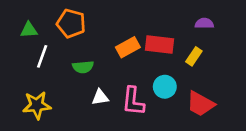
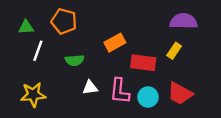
purple semicircle: (204, 23) -> (184, 21), size x1.6
red rectangle: (160, 45) -> (143, 63), moved
cyan circle: (165, 87) -> (148, 97), moved

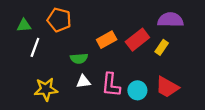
green semicircle: (75, 60) -> (79, 58), moved
red rectangle: (143, 63) -> (137, 40), moved, turned -45
yellow star: (33, 95) -> (46, 89), moved

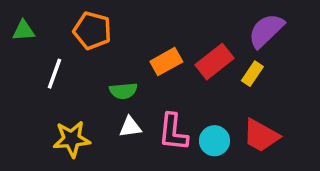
purple semicircle: (170, 20) -> (266, 31), turned -45
green triangle: (24, 25) -> (24, 31), moved

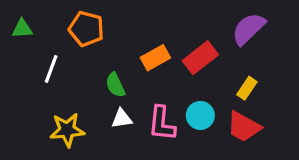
yellow rectangle: (252, 74) -> (247, 88), moved
green semicircle: (123, 91) -> (115, 85), turned 70
cyan circle: (214, 141) -> (200, 115), moved

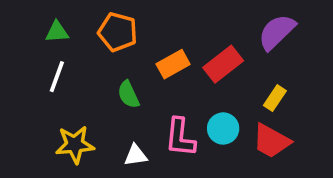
green triangle: (22, 29) -> (57, 32), moved
orange pentagon: (86, 29) -> (118, 32), moved
white triangle: (122, 119) -> (136, 155), moved

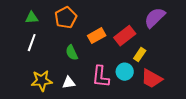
orange pentagon: (118, 32) -> (66, 18), turned 30
yellow rectangle: (275, 98) -> (140, 55), moved
white triangle: (136, 155) -> (69, 83), moved

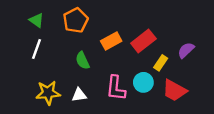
green triangle: (32, 18) -> (37, 20), turned 40
purple semicircle: (155, 18) -> (186, 50), moved, size x0.7

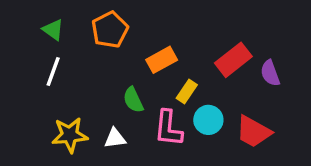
red rectangle: (143, 41) -> (233, 60), moved
purple semicircle: (186, 50) -> (270, 73), turned -66
green semicircle: (82, 61) -> (133, 100), moved
yellow rectangle: (161, 63) -> (187, 91), moved

